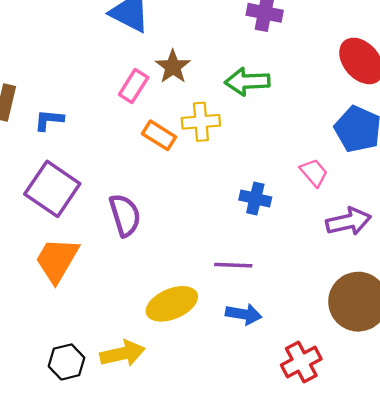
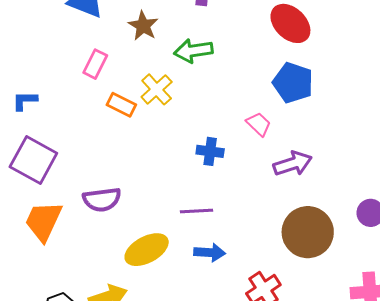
brown star: (173, 67) -> (143, 26), moved
yellow cross: (201, 122) -> (157, 89), turned -32
purple semicircle: (125, 215) -> (102, 200), moved, turned 105

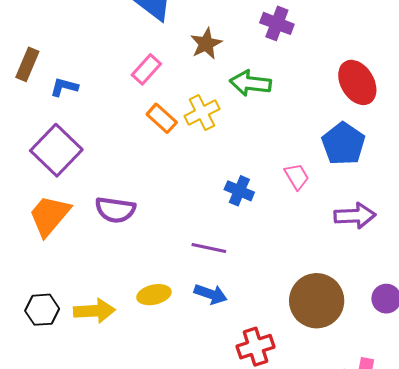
purple arrow: (293, 164) -> (355, 216), moved
yellow ellipse: (147, 250) -> (154, 295), moved, size x0.7

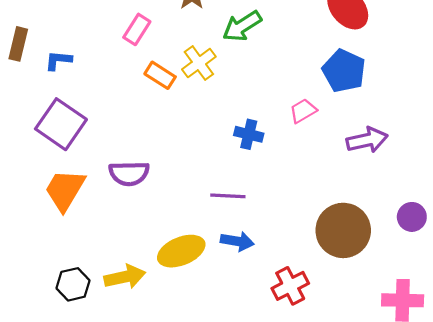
green arrow: (250, 83) -> (242, 26), turned -30
pink trapezoid: (297, 176) -> (303, 111), turned -80
yellow ellipse: (154, 295) -> (181, 251), size x1.4

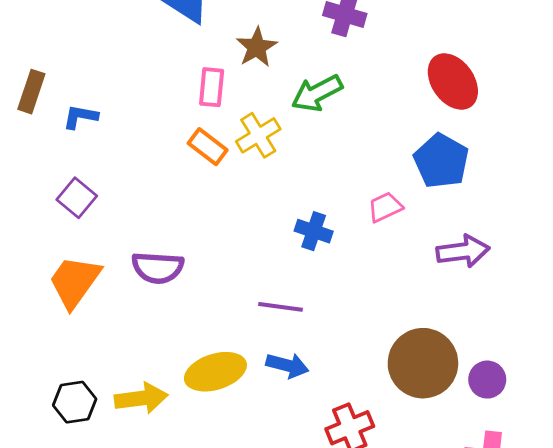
pink rectangle: (137, 29) -> (212, 87), moved, turned -32
purple square: (61, 124) -> (77, 198), size x0.6
purple circle: (412, 217) -> (487, 380), moved

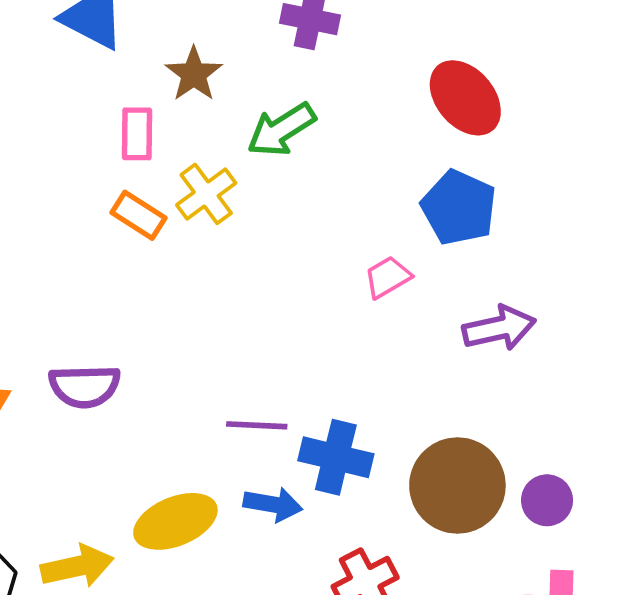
blue cross: (314, 231) -> (336, 457), moved, size x1.4

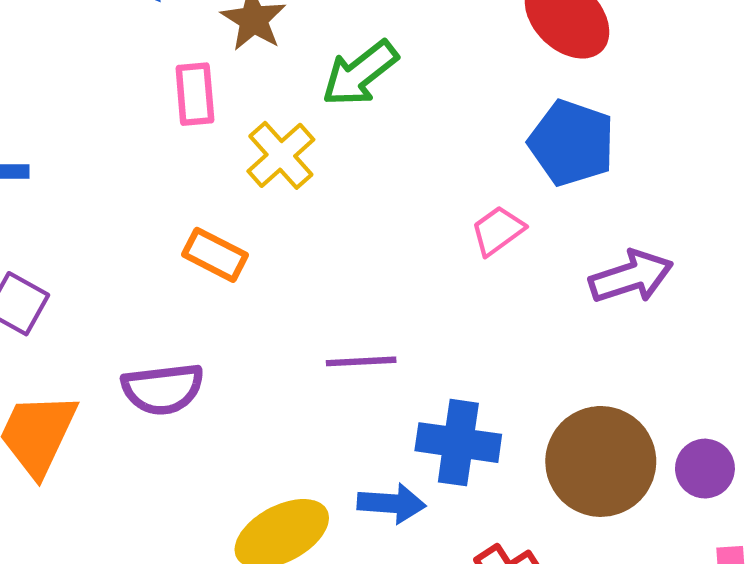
orange rectangle: (139, 215) -> (215, 255), moved
purple line: (257, 425) -> (361, 361), moved

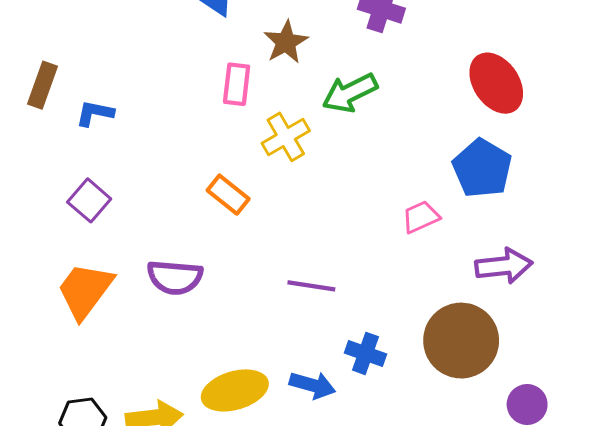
blue cross: (458, 443) -> (365, 353), size x0.7
brown circle: (601, 461) -> (461, 341), moved

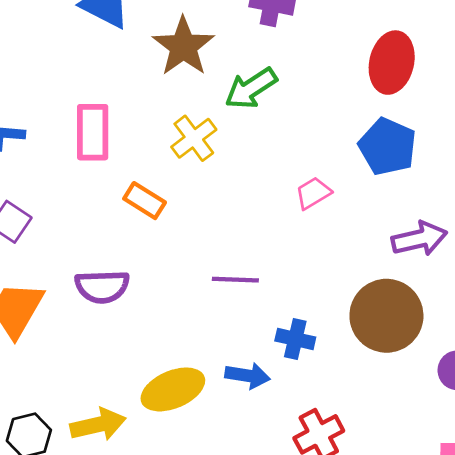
brown star: (286, 42) -> (183, 46), size x1.4
red ellipse: (496, 83) -> (392, 63), turned 54
pink rectangle: (237, 84) -> (93, 132), moved, size x1.4
pink trapezoid: (421, 217) -> (313, 193), moved

